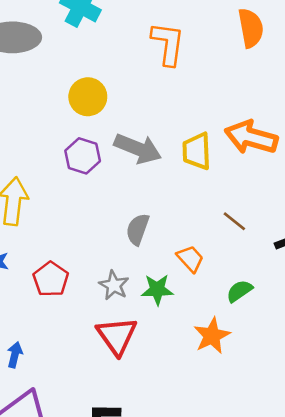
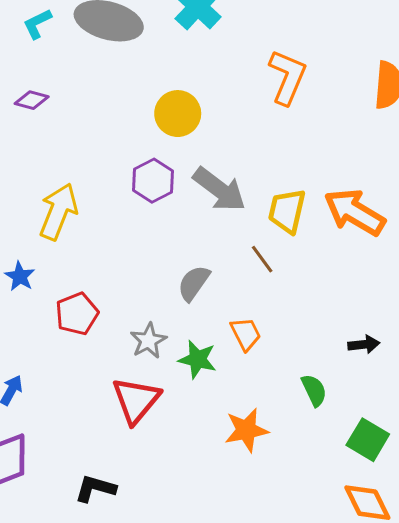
brown line: (234, 221) -> (262, 259), moved
green semicircle: (239, 291) -> (314, 390), moved, turned 84

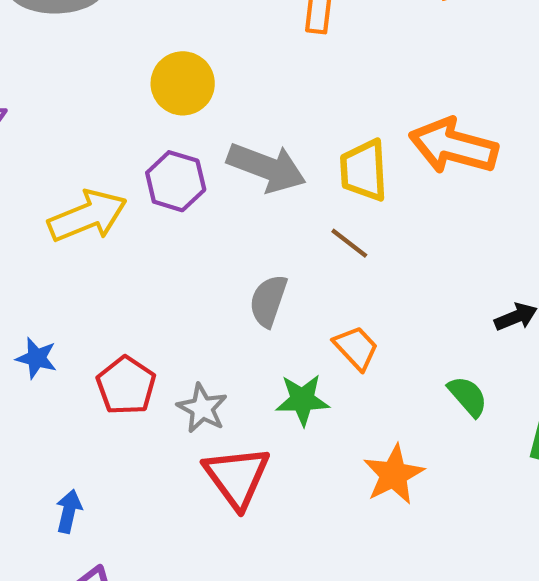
yellow arrow: (58, 211) -> (87, 216), moved, turned 62
gray star: (148, 341) -> (202, 408), moved

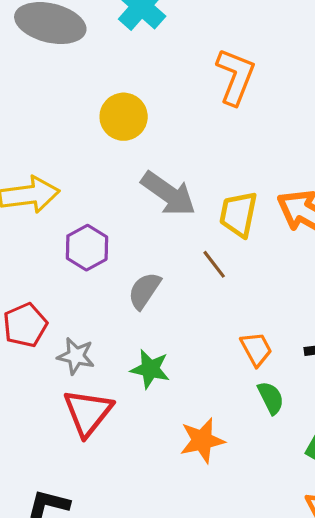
purple hexagon: (176, 181) -> (87, 248), moved
orange trapezoid: (356, 348) -> (256, 349), moved
gray star: (202, 408) -> (76, 356), turned -30

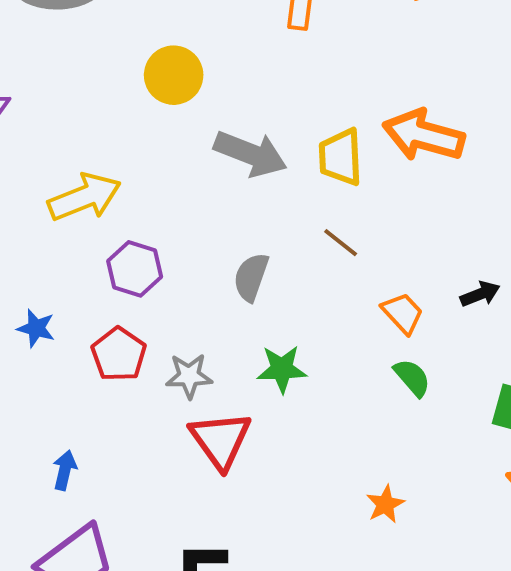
purple hexagon: (87, 248) -> (135, 269), moved
brown line: (214, 264) -> (341, 243), moved
green semicircle: (271, 398) -> (412, 378), moved
orange star: (202, 440) -> (385, 504), moved, size x0.7

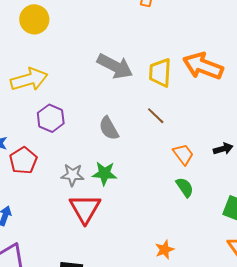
yellow circle: (174, 75) -> (34, 19), moved
gray semicircle: (251, 277) -> (109, 128), turned -55
red pentagon: (119, 354) -> (23, 161), moved
green star: (282, 369) -> (104, 173), moved

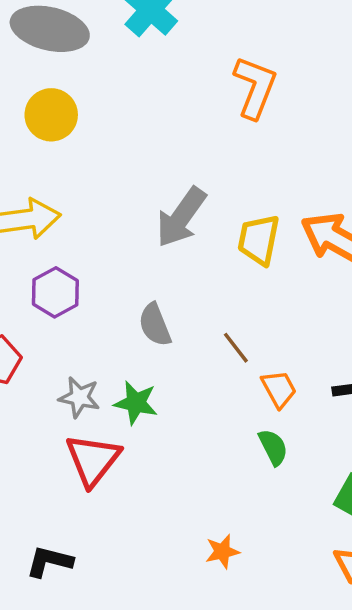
gray arrow: (115, 66) -> (181, 217), turned 90
brown line: (156, 116) -> (236, 348), moved

